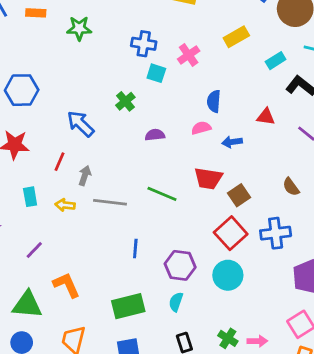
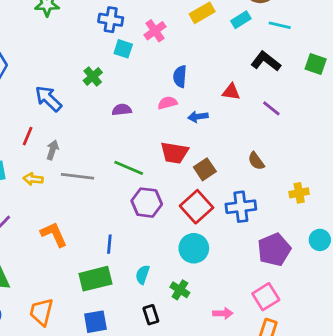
cyan rectangle: (276, 61) -> (241, 20), moved
blue line: (135, 249) -> (109, 244), moved
purple hexagon: (180, 265) -> (147, 203), moved
orange L-shape: (67, 285) -> (54, 234), moved
green cross: (228, 338) -> (180, 290), moved

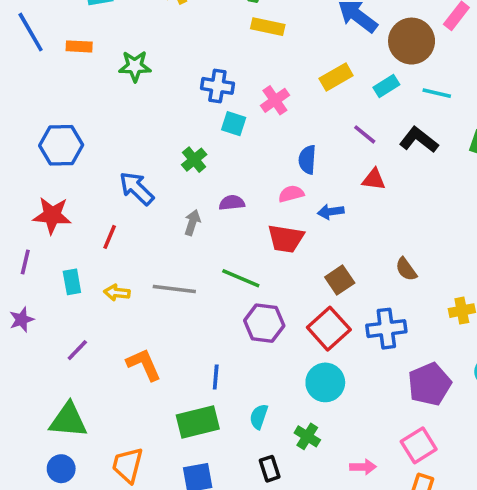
purple line: (271, 108) -> (365, 134), moved
gray arrow: (53, 150) -> (192, 223), moved
red trapezoid: (174, 153) -> (286, 239), moved

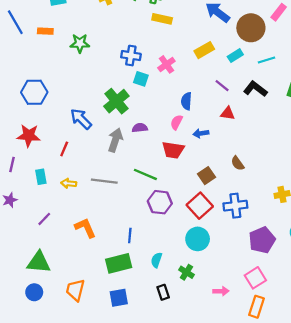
cyan line: (437, 93) -> (266, 60), turned -30
green cross: (194, 160) -> (116, 101), size x1.6
pink semicircle: (291, 194) -> (176, 122), turned -48
gray arrow: (192, 223) -> (115, 140), size x1.5
brown semicircle: (406, 269) -> (238, 163), moved

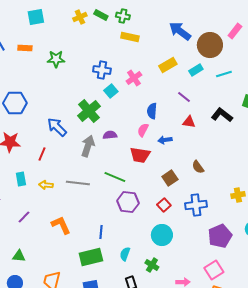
cyan square: (141, 79) -> (111, 91), turned 32
black L-shape: (255, 89) -> (222, 115), moved
red square: (200, 206) -> (164, 205), size x0.6
green triangle: (39, 262) -> (19, 256), size x0.6

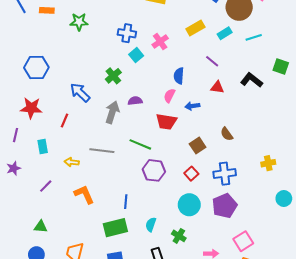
green cross: (89, 111) -> (113, 76), size x0.7
yellow arrow: (46, 185) -> (72, 162), moved
purple pentagon: (220, 236) -> (225, 206), moved

